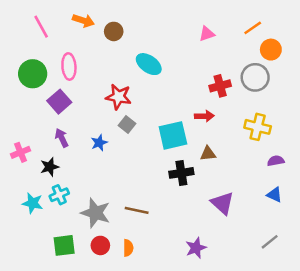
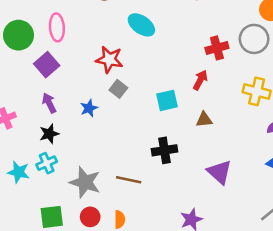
red arrow: (204, 116) -> (200, 80), turned -60
cyan square: (173, 135) -> (167, 100), size x0.7
black star: (50, 167) -> (49, 134), moved
black cross: (181, 173) -> (164, 150), moved

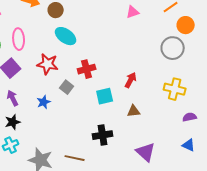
cyan ellipse: (141, 25) -> (66, 36), moved
red cross: (217, 48) -> (87, 69), moved
red star: (109, 59) -> (48, 64), moved

